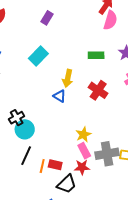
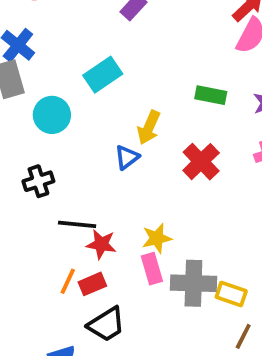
blue triangle: (60, 96) -> (127, 157), turned 40
cyan circle: (25, 129) -> (52, 115), moved
black line: (26, 156) -> (77, 224), moved, turned 60
red rectangle: (55, 165) -> (92, 284), turned -48
red star: (82, 167) -> (101, 244), moved

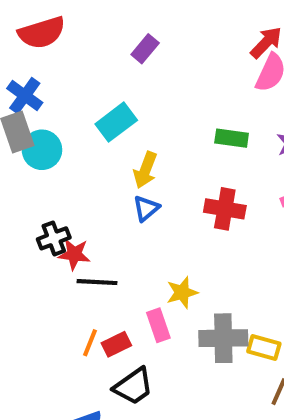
cyan circle: (52, 115) -> (42, 150), moved
yellow arrow: (149, 127) -> (145, 170), moved
red cross: (201, 162) -> (225, 209), turned -33
red star: (101, 244) -> (74, 254), moved
pink rectangle: (152, 269) -> (158, 325), moved

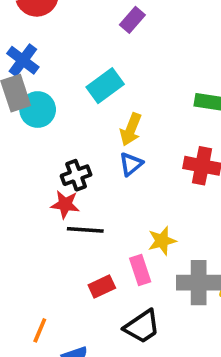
black cross: (54, 238) -> (76, 175), moved
orange line: (90, 343) -> (40, 330), moved
black trapezoid: (133, 386) -> (142, 327), moved

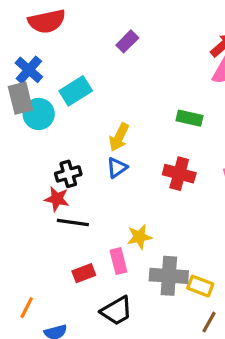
cyan rectangle: (105, 86) -> (76, 91), moved

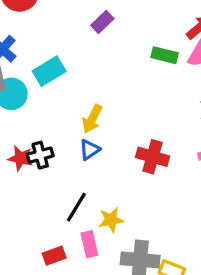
green rectangle: (190, 118) -> (165, 55), moved
red star: (57, 199) -> (20, 158), moved
black line: (73, 222) -> (76, 207), moved, turned -68

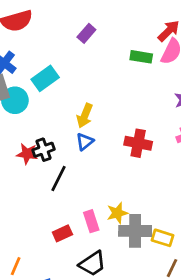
black line: (76, 207) -> (58, 179), moved
yellow star: (111, 220) -> (117, 213), moved

